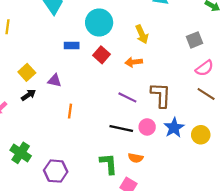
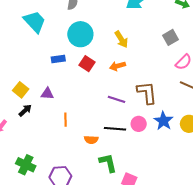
orange semicircle: (136, 158) -> (91, 140), moved

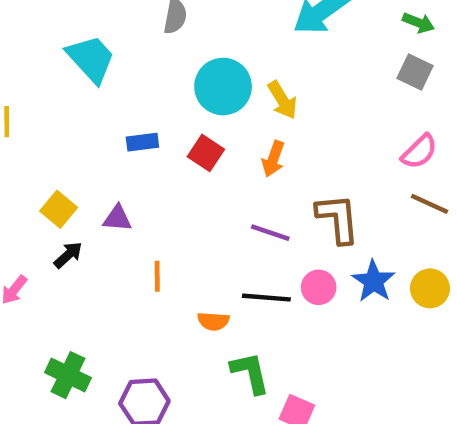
cyan circle: (80, 34) -> (223, 87), moved
gray square: (170, 37) -> (415, 72), moved, turned -35
orange arrow: (117, 66) -> (273, 159), turned -56

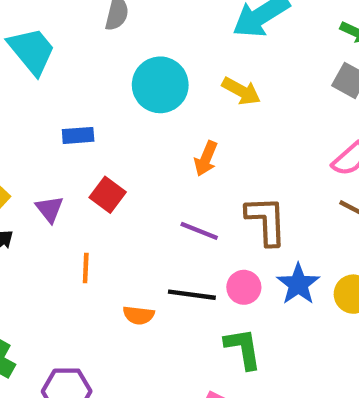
yellow arrow: (282, 100) -> (241, 91), moved, turned -33
red square: (206, 153) -> (108, 195), moved
purple triangle: (117, 218) -> (50, 209), turned 44
green L-shape: (250, 373) -> (243, 348), moved

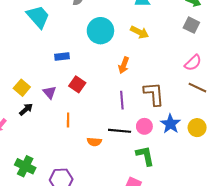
purple line: (199, 231) -> (122, 100), turned 66

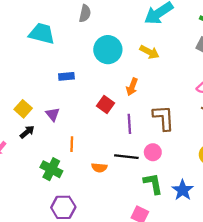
cyan trapezoid: (38, 17) -> (42, 34), turned -35
red square: (77, 84) -> (105, 105), moved
blue star: (170, 124) -> (183, 190), moved
green cross: (25, 166) -> (51, 169), moved

